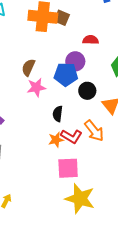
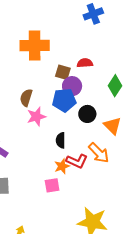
brown square: (62, 18) -> (63, 72), moved
pink square: (68, 168) -> (52, 185), moved, size x0.7

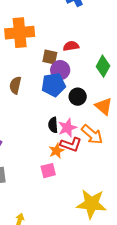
pink star: (36, 117) -> (67, 128), moved

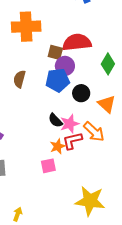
red semicircle: (71, 46) -> (77, 42), size x1.8
black semicircle: (53, 125) -> (55, 120), turned -42
red L-shape: (71, 144) -> (72, 141), turned 145

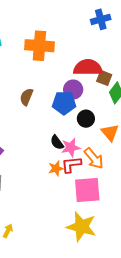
brown square: (55, 52) -> (104, 78), moved
pink square: (48, 166) -> (87, 190), moved, size x1.8

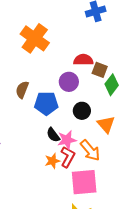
orange cross: (39, 46) -> (35, 38), turned 32
red semicircle: (88, 68) -> (83, 60), size x0.7
blue pentagon: (64, 103) -> (46, 103), moved
red L-shape: (71, 165) -> (68, 157), turned 125

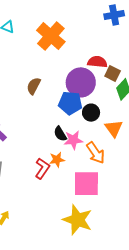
purple circle: (69, 82) -> (81, 82), size x1.5
blue pentagon: (46, 103) -> (70, 103), moved
red L-shape: (68, 157) -> (42, 168), moved

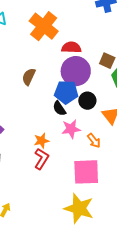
red semicircle: (97, 62) -> (71, 47), moved
black semicircle: (60, 134) -> (59, 108), moved
orange arrow: (96, 153) -> (94, 141), size x0.7
orange star: (57, 160) -> (42, 141), moved

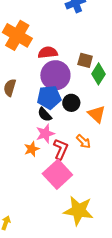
pink star: (71, 129) -> (45, 134), moved
red L-shape: (41, 159) -> (61, 149), moved
pink square: (86, 172) -> (57, 174), moved, turned -32

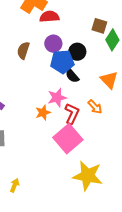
red semicircle: (48, 52) -> (49, 17), moved
purple circle: (55, 75) -> (53, 44), moved, size x0.6
black circle: (71, 103) -> (77, 52), moved
black semicircle: (45, 115) -> (72, 76), moved

